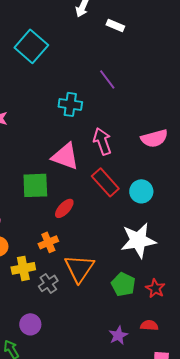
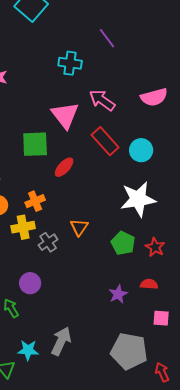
pink arrow: (102, 141) -> (102, 100), turned -36
pink triangle: (65, 156) -> (65, 115), turned 32
orange cross: (48, 242) -> (35, 201), moved
orange triangle: (79, 268) -> (79, 227), size x0.6

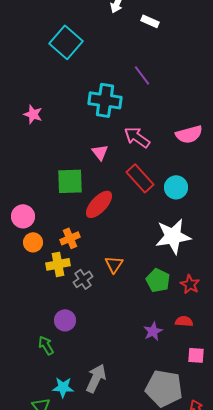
cyan cross: (70, 63) -> (105, 100), size x1.4
pink triangle: (65, 115) -> (100, 152), size x0.6
red ellipse: (64, 167) -> (99, 204), size x1.4

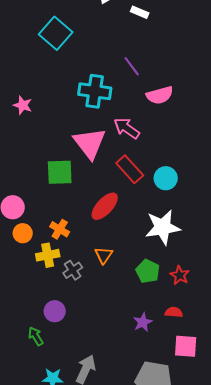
pink semicircle: (189, 134) -> (160, 95), moved
pink triangle: (100, 152) -> (90, 143), size x2.0
red ellipse: (99, 204) -> (105, 206), moved
orange cross: (70, 238) -> (60, 229), turned -36
pink square: (196, 355) -> (186, 346), size x1.4

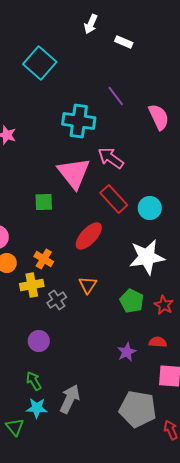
pink semicircle: (160, 95) -> (159, 117), moved, turned -100
green square: (60, 172) -> (44, 202), size x0.7
green arrow: (36, 336) -> (34, 381), moved

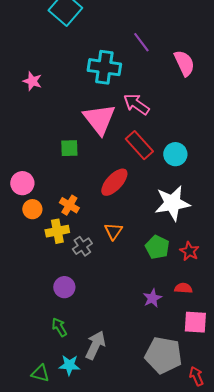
cyan star: (37, 408) -> (69, 365), moved
green triangle: (15, 427) -> (40, 373), turned -36

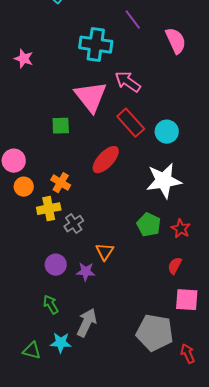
orange triangle: (113, 231) -> (105, 252), moved
red semicircle: (183, 288) -> (175, 266), turned -66
purple star: (152, 298) -> (86, 272), moved, turned 30

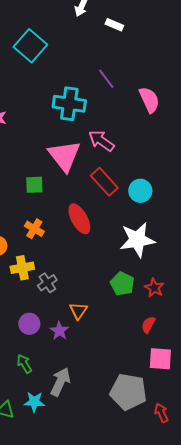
red ellipse: (106, 160) -> (79, 219), turned -72
orange cross: (61, 183) -> (34, 229), moved
purple star: (86, 272) -> (59, 331), turned 30

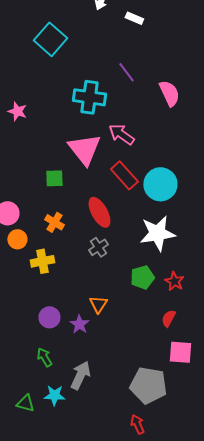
cyan circle: (140, 191) -> (160, 184), size x1.4
gray cross: (47, 283) -> (98, 247), moved
green pentagon: (122, 284) -> (142, 277), turned 30
red arrow: (161, 413) -> (137, 424), moved

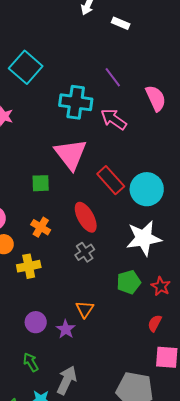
cyan square: (50, 39) -> (26, 67), moved
pink arrow: (121, 134) -> (114, 119), moved

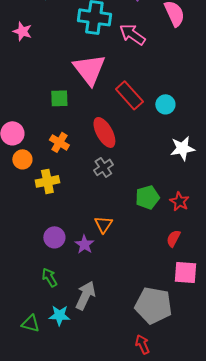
cyan circle: (147, 189) -> (165, 104), size x0.6
white star: (144, 238) -> (182, 148), moved, size x0.7

